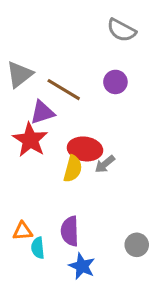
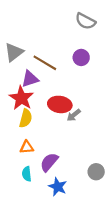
yellow semicircle: (73, 169) -> (26, 118), moved
orange triangle: (23, 231) -> (27, 147), moved
purple semicircle: (70, 231) -> (49, 162), turned 42

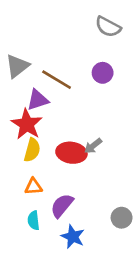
red ellipse: (60, 104) -> (71, 153), moved

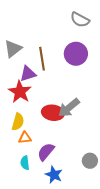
purple circle: (103, 73) -> (76, 54), size x1.5
brown line: (57, 80) -> (42, 59), turned 50
gray arrow: (93, 146) -> (69, 108), size x1.6
yellow semicircle: (32, 150) -> (18, 122), moved

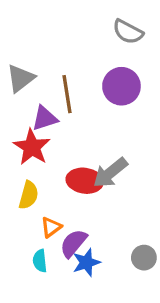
orange triangle: (25, 138) -> (51, 227), moved, turned -32
blue star: (54, 175) -> (86, 262), moved, turned 30

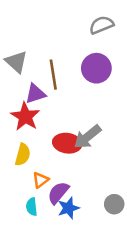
gray semicircle: (128, 32) -> (101, 25), turned 130
gray triangle: (21, 78) -> (16, 62), turned -40

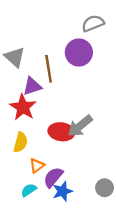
purple circle: (96, 68) -> (79, 52), moved
cyan semicircle: (32, 207) -> (29, 190), turned 63

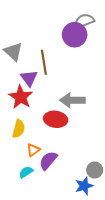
purple circle: (79, 52) -> (75, 35), moved
purple triangle: (32, 86) -> (29, 78), turned -48
gray arrow: (80, 126) -> (72, 100), moved, turned 40
blue star: (63, 191) -> (84, 186), moved

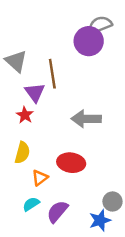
red star: (21, 97) -> (25, 115), size x0.6
red ellipse: (56, 119) -> (71, 163), moved
purple semicircle: (48, 161) -> (57, 212), moved

